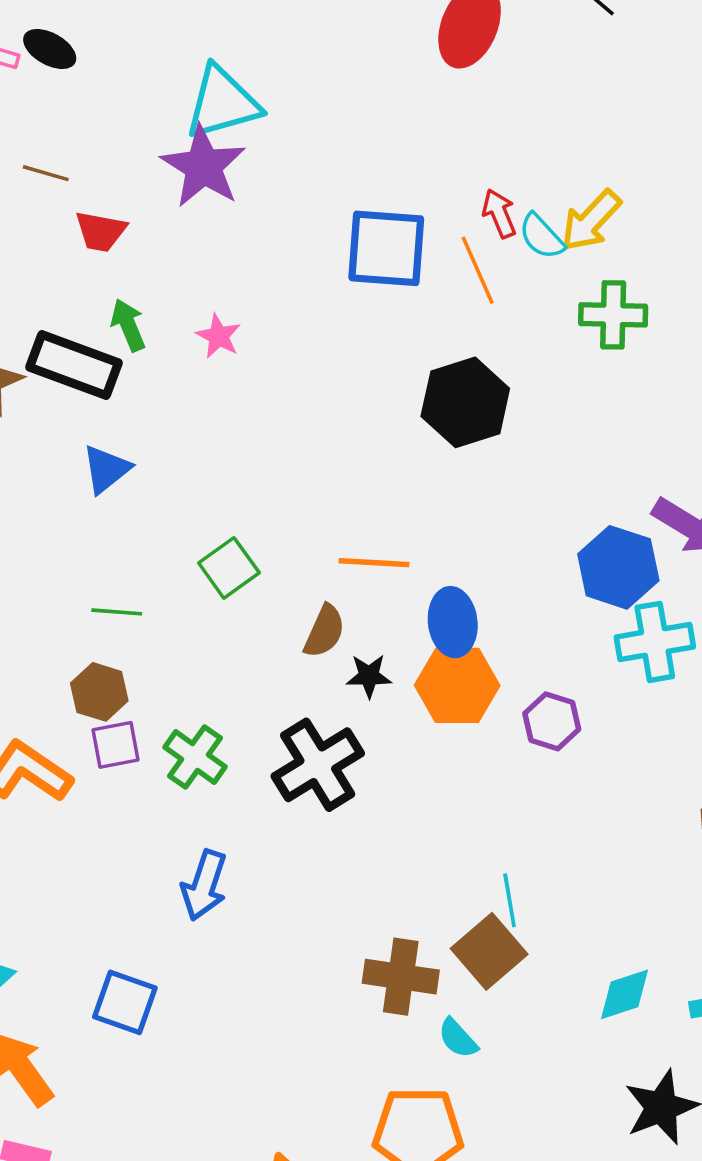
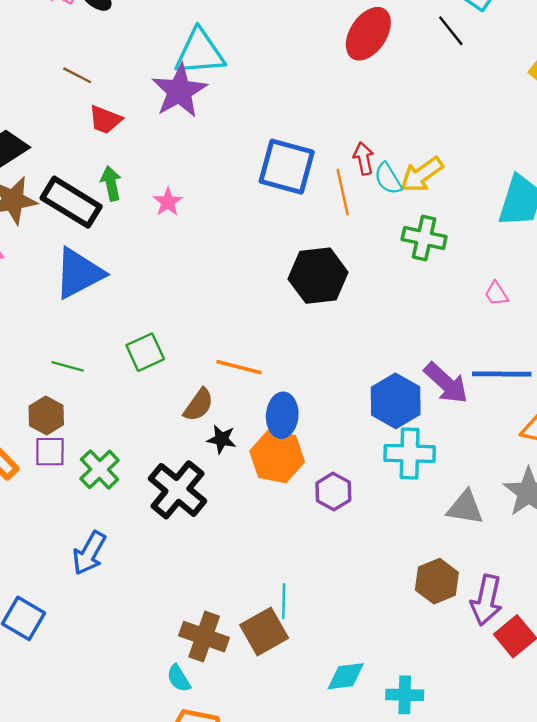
blue triangle: (106, 469) -> (79, 273), size x1.6
black cross: (318, 765) -> (177, 490), turned -30
cyan semicircle: (458, 1038) -> (179, 678), moved

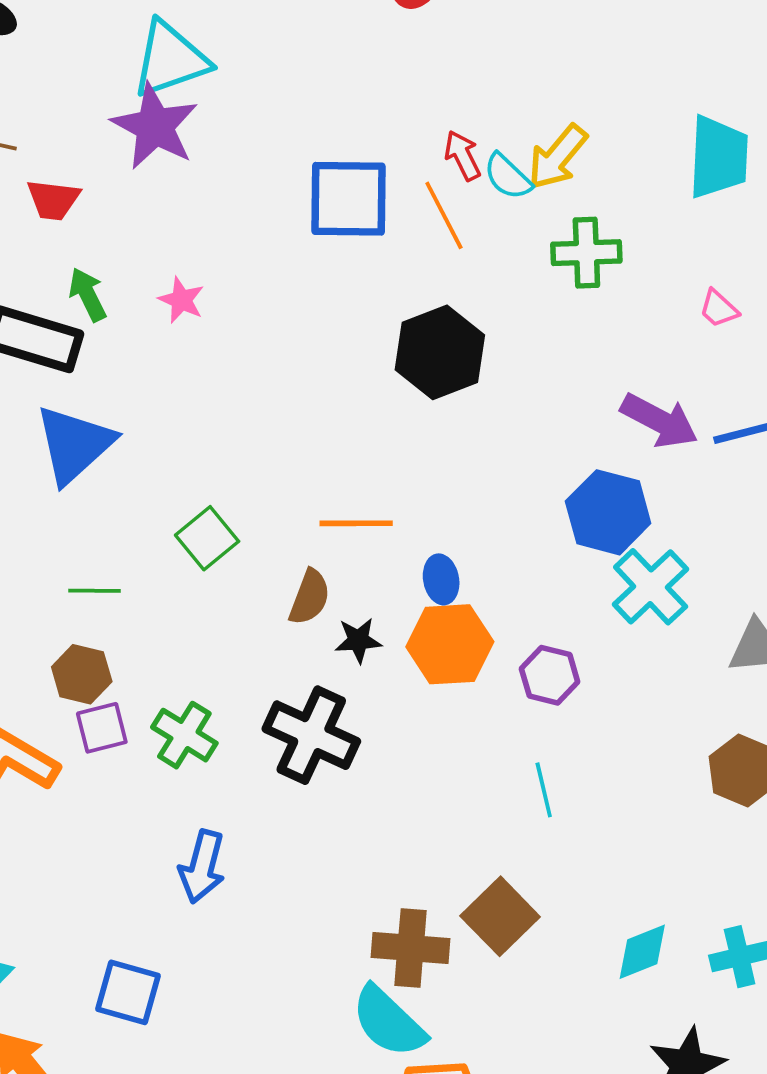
purple arrow: (446, 383) -> (659, 421), moved
blue ellipse: (282, 415) -> (441, 579), size x0.7
cyan cross: (410, 453) -> (651, 587), turned -30
cyan line: (284, 601) -> (544, 790), moved
cyan semicircle: (179, 678) -> (389, 1022), size x1.8

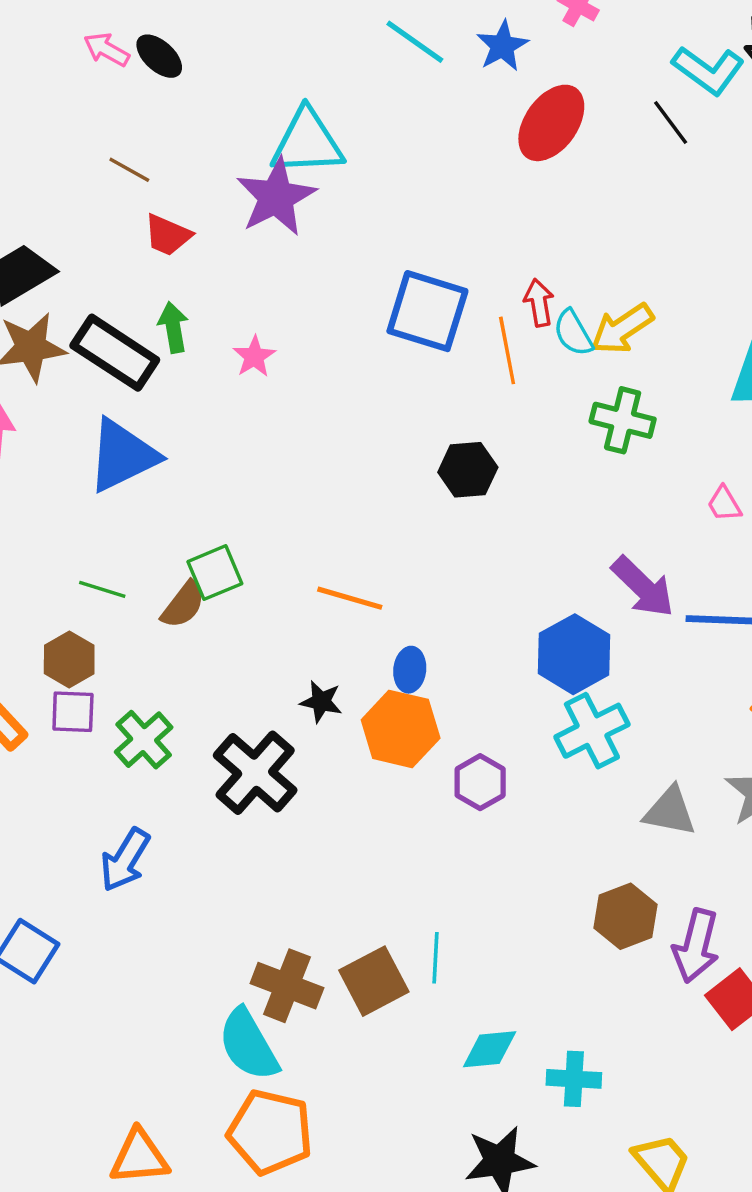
black hexagon: (440, 352) -> (468, 470), size x0.7
brown semicircle: (310, 597) -> (183, 605), moved
cyan line: (544, 790) -> (436, 958), moved

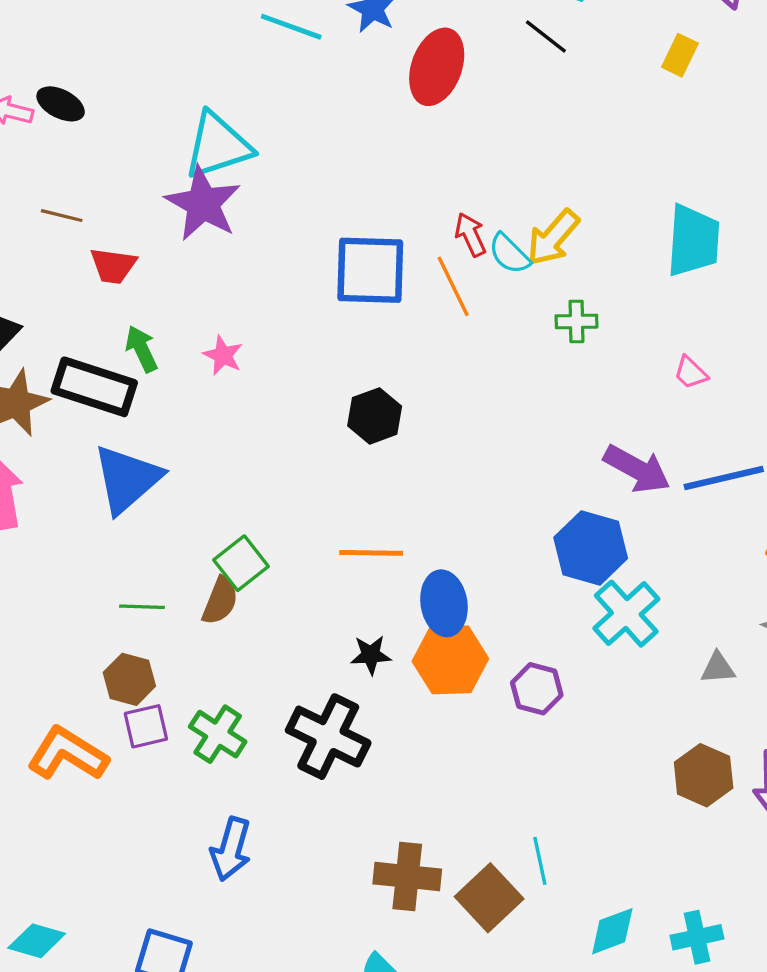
green cross: (623, 420) -> (576, 321), size x0.7
black hexagon: (468, 470) -> (375, 416), moved
blue ellipse: (410, 670) -> (444, 603), size x1.5
gray triangle: (670, 811) -> (718, 668), size x0.7
brown cross: (287, 986) -> (407, 877), moved

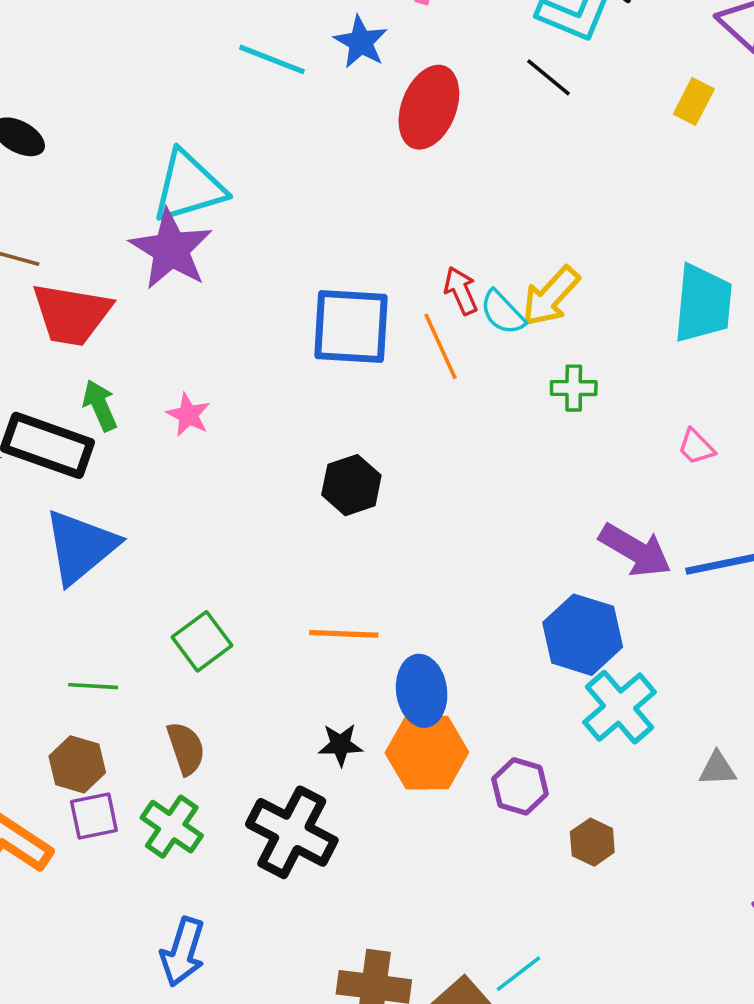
red trapezoid: (113, 266) -> (71, 314), size x1.6
brown semicircle: (220, 601) -> (186, 748), moved, turned -42
brown hexagon: (704, 775) -> (592, 842), moved, size x0.7
cyan line: (540, 861) -> (518, 974), turned 63

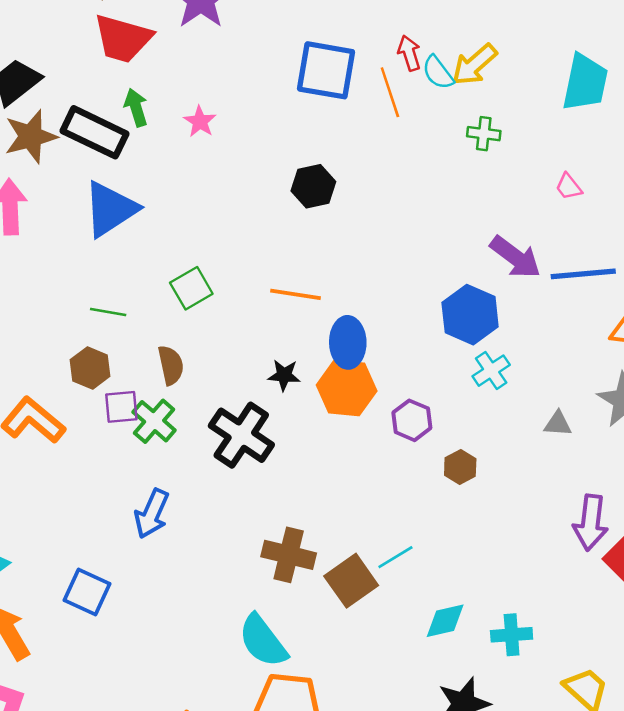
cyan cross: (620, 707) -> (491, 371), size x0.7
purple square: (94, 816) -> (121, 407), moved

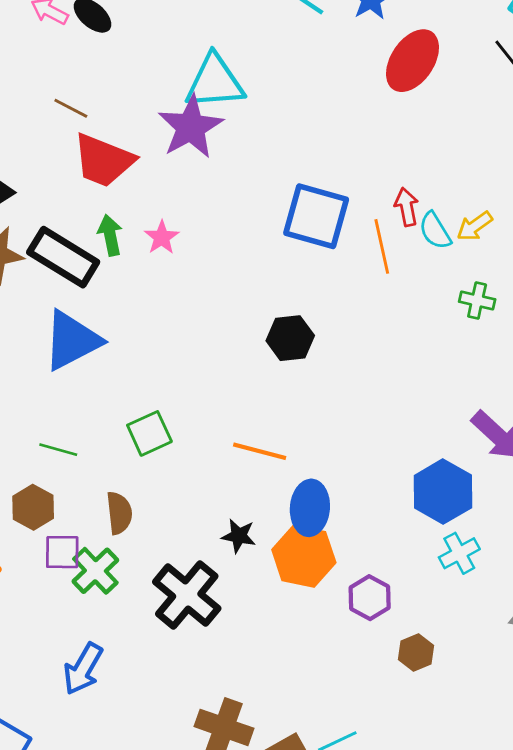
yellow arrow: (474, 65) -> (475, 226), size x0.7
pink star: (200, 122) -> (162, 237), moved

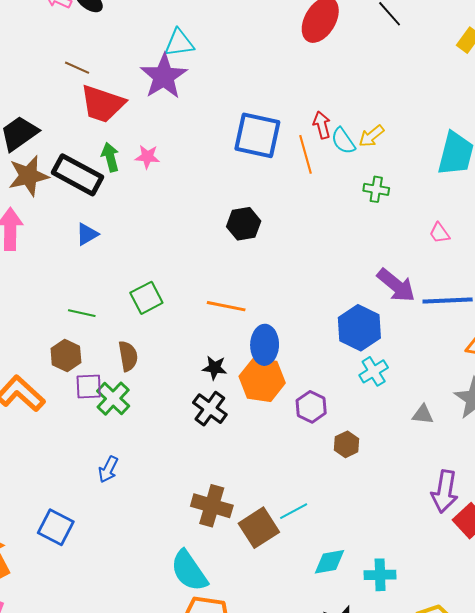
cyan triangle: (215, 82) -> (179, 43), size x0.7
pink star: (162, 237) -> (147, 157), turned -30
blue triangle: (72, 340) -> (87, 234), size x0.5
black cross: (187, 595) -> (210, 409), moved, size x0.7
blue arrow: (83, 669) -> (108, 469), size x0.7

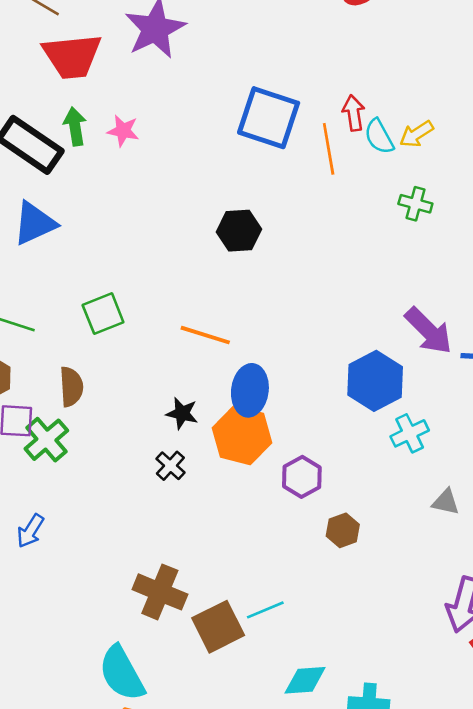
red trapezoid: (103, 104) -> (72, 56), turned -30
blue triangle: (87, 234) -> (35, 223), size x1.5
cyan cross: (374, 371) -> (410, 433), moved
black cross: (210, 409) -> (170, 466), size x0.7

